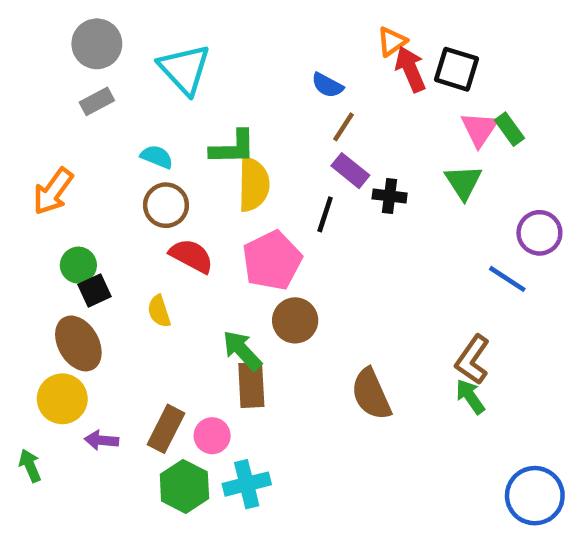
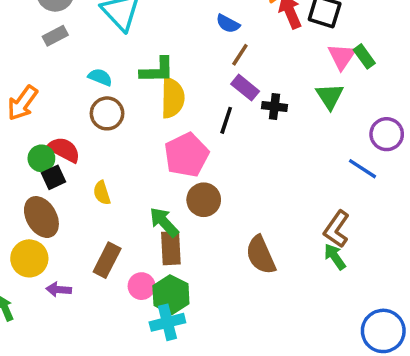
red semicircle: (191, 256) -> (64, 150), moved
brown rectangle: (166, 429) -> (107, 260), moved
green hexagon: (184, 486) -> (171, 295), moved

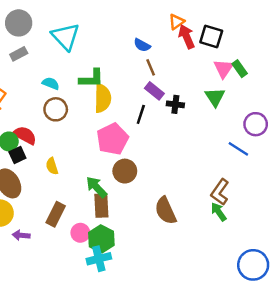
brown line: (240, 55) -> (151, 67), turned -56

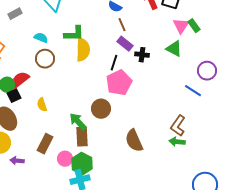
green triangle: (215, 97) -> (174, 49), turned -30
red semicircle: (25, 135) -> (20, 80), turned -66
pink pentagon: (112, 139) -> (119, 83), moved
green arrow: (219, 212) -> (177, 142), turned -49

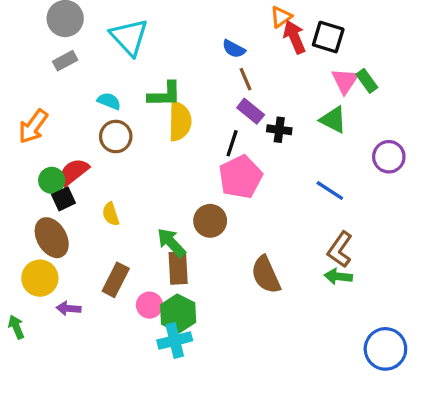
blue line: (193, 91) -> (330, 190), moved

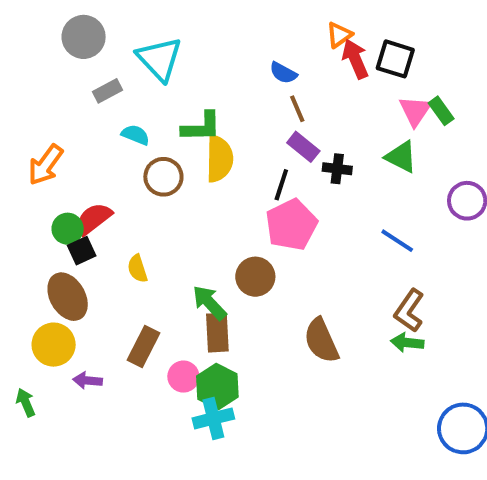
gray rectangle: (65, 61) -> (108, 91), moved
brown circle: (116, 137) -> (163, 177), moved

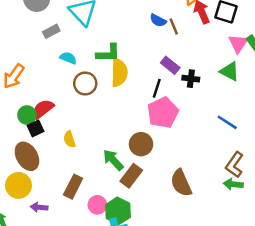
brown line: (297, 109) -> (174, 26), moved
brown rectangle: (217, 333) -> (131, 176), moved, turned 40

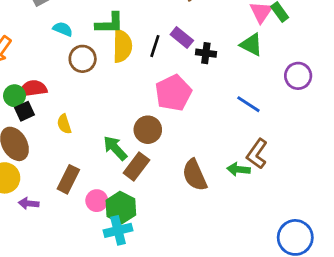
black line: (157, 88) -> (155, 46), moved
red semicircle: (43, 109) -> (33, 89), turned 30
green arrow: (233, 184) -> (239, 169), moved

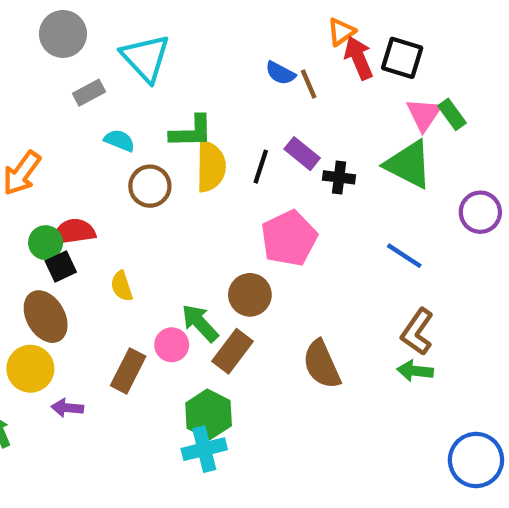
green triangle: (251, 45) -> (409, 164), size x1.4
green arrow: (239, 169) -> (415, 371), moved
pink circle: (97, 201) -> (172, 345), moved

